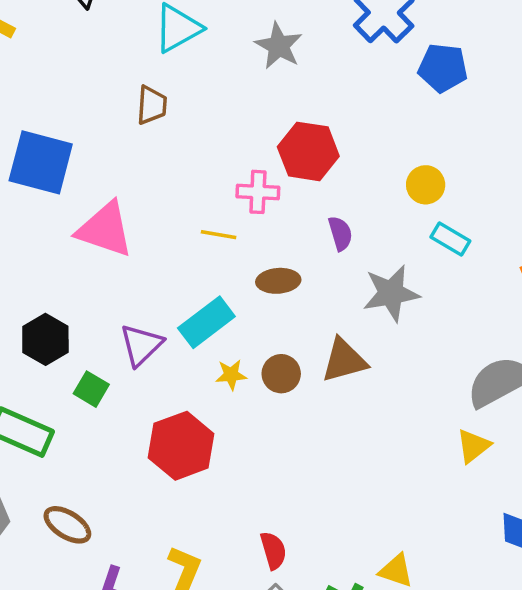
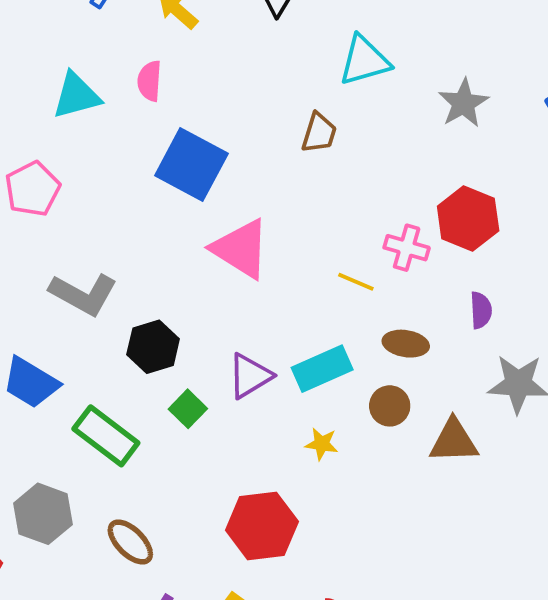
brown circle: (281, 374) -> (390, 406), moved
yellow star: (231, 375) -> (322, 444), moved
red hexagon: (181, 446) -> (262, 526), moved

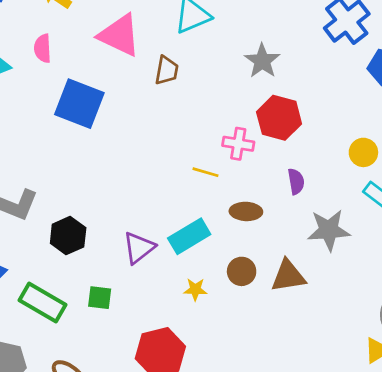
gray star: (463, 103) -> (262, 61), moved
pink triangle: (241, 249) -> (119, 35), moved
brown circle: (390, 406) -> (242, 271), moved
green square: (188, 409) -> (100, 298), moved, turned -30

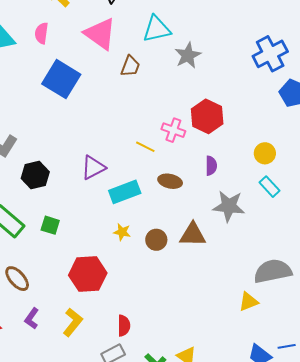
gray star: (262, 61) -> (188, 55), moved
purple triangle: (139, 248) -> (93, 167), moved
brown circle: (242, 271) -> (156, 240), moved

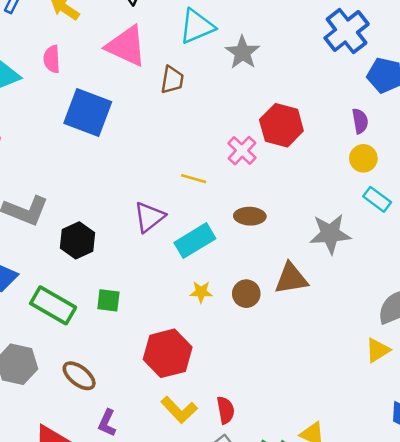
pink cross: (173, 130) -> (242, 151), turned 35
yellow line: (145, 147) -> (194, 179), moved
purple semicircle: (211, 166) -> (360, 121), moved
yellow L-shape: (73, 322) -> (179, 410), moved, turned 108

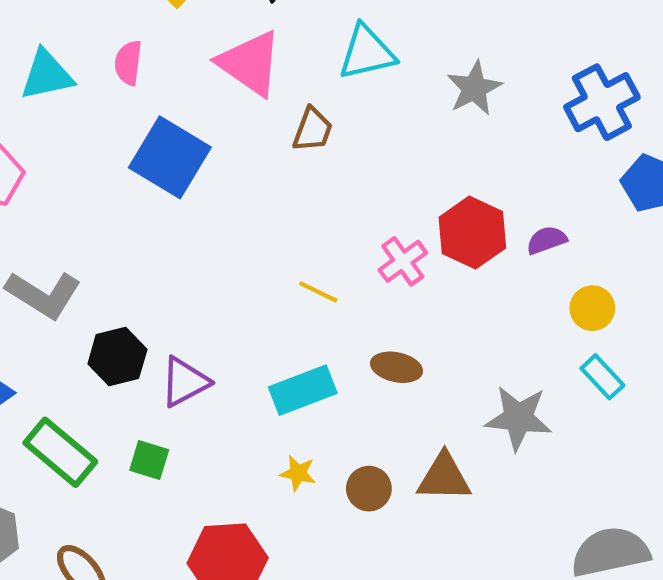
gray star: (243, 53) -> (474, 88), moved
purple semicircle: (360, 121) -> (547, 240), moved, turned -110
purple triangle: (149, 217) -> (185, 382), moved

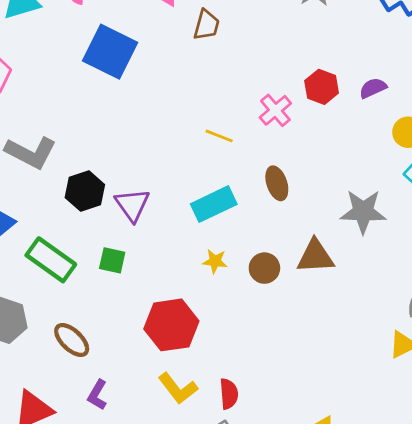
red hexagon: (472, 233) -> (322, 87), size x0.7
brown ellipse: (396, 367) -> (277, 183), turned 64
purple triangle: (185, 382) -> (132, 205), turned -33

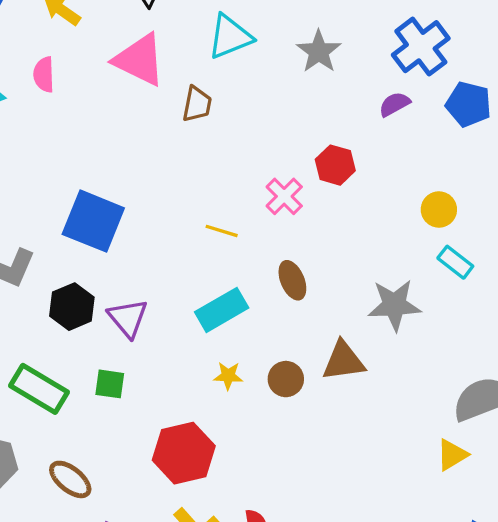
blue square: (110, 52) -> (93, 221), moved
purple semicircle: (373, 88) -> (394, 104), moved

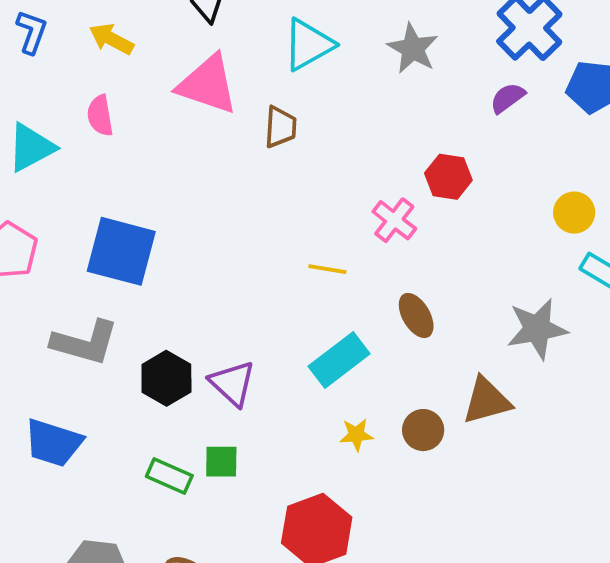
blue square: (93, 221) -> (121, 251), moved
green rectangle: (39, 389) -> (169, 476), moved, size x0.7

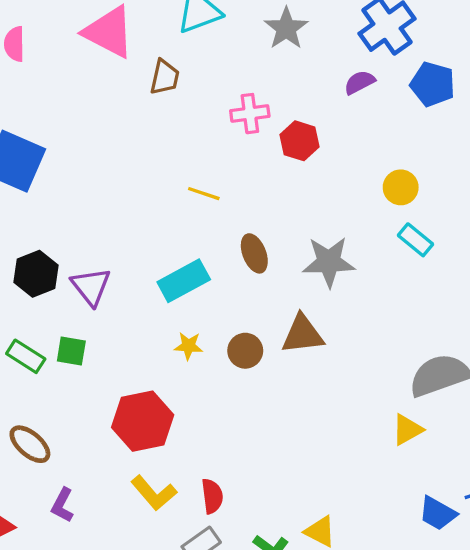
pink cross: (394, 220) -> (250, 114), moved, turned 36
yellow line: (327, 269) -> (204, 194), moved
gray star: (537, 329) -> (329, 262), moved

